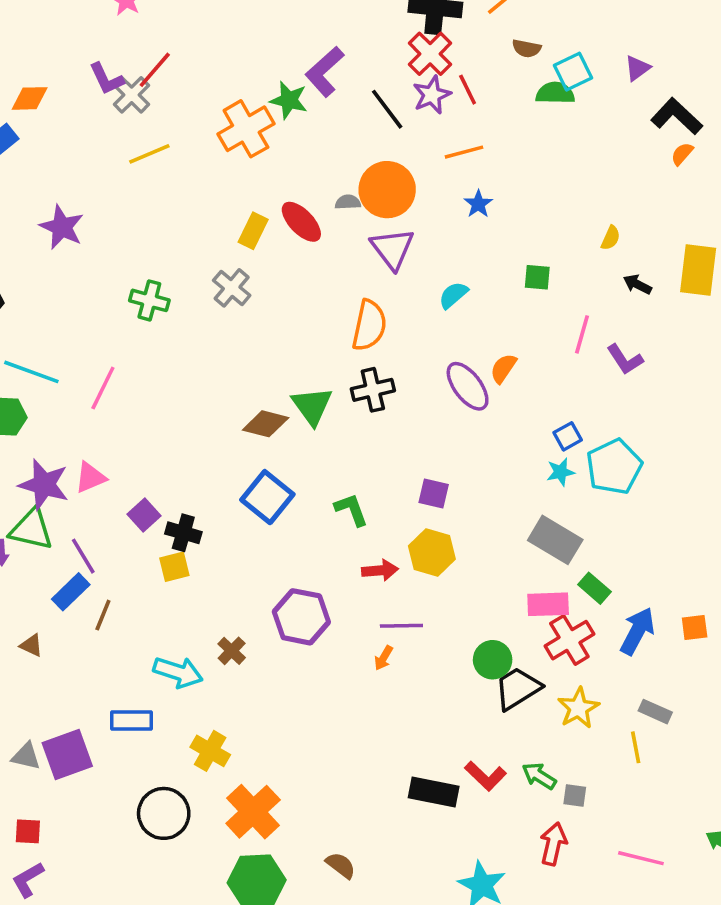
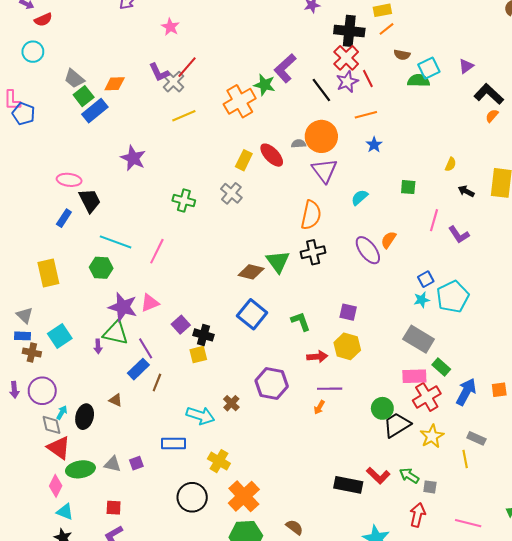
purple square: (67, 754) -> (136, 463), size x0.5

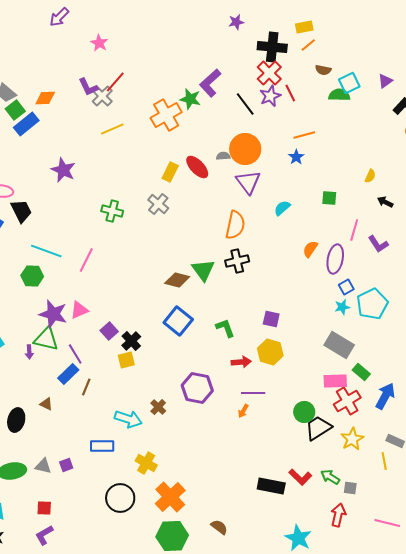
orange line: (366, 115) -> (304, 135), moved
purple ellipse: (368, 250) -> (335, 259), moved, turned 48
black cross: (203, 335) -> (131, 341), turned 30

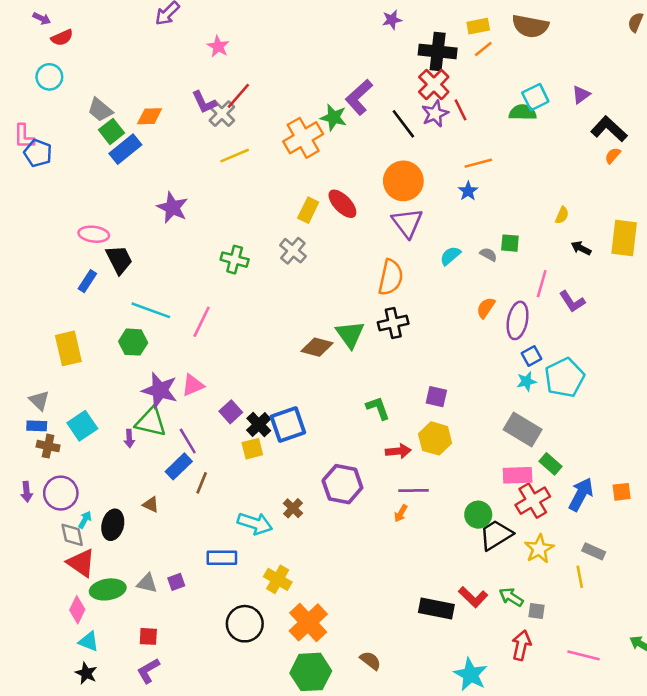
brown semicircle: (323, 70) -> (530, 26), moved, size x1.8
gray semicircle: (223, 156) -> (488, 255), moved, turned 32
blue square: (178, 321) -> (288, 425), moved, turned 32

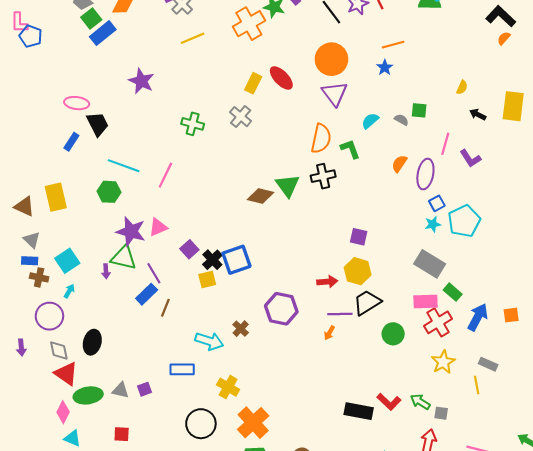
green L-shape: (378, 408) -> (350, 149), moved
purple arrow: (27, 492) -> (21, 347), moved
brown triangle: (151, 504) -> (24, 206), moved, size x1.5
cyan arrow: (85, 520) -> (69, 291), moved
black trapezoid: (496, 535) -> (367, 303), moved

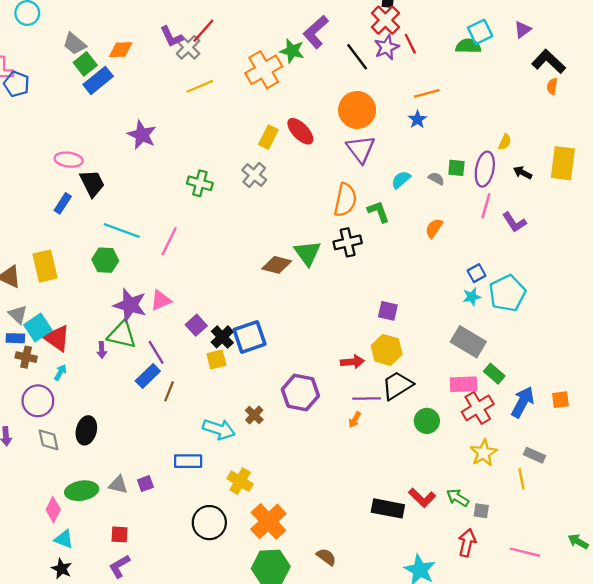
orange semicircle: (504, 38) -> (552, 86), turned -32
purple ellipse: (425, 174) -> (485, 169), moved
cyan square: (67, 261) -> (38, 328), moved
red triangle: (66, 374) -> (57, 338), moved

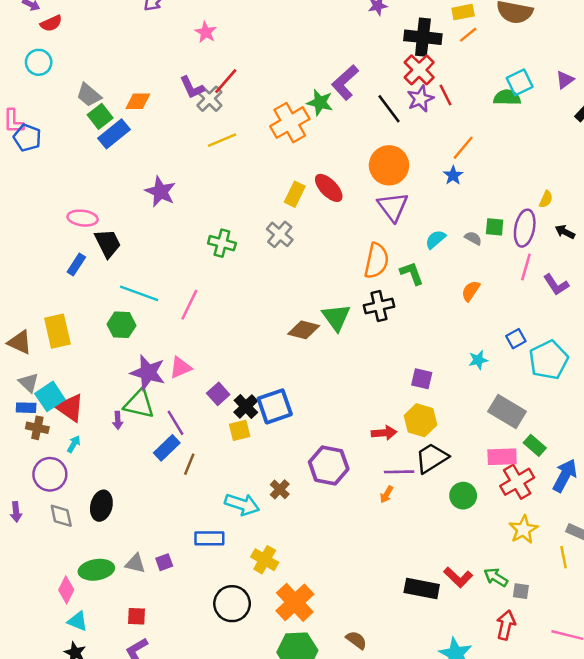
orange line: (427, 93) -> (463, 148), turned -35
cyan star: (472, 297) -> (478, 360), moved

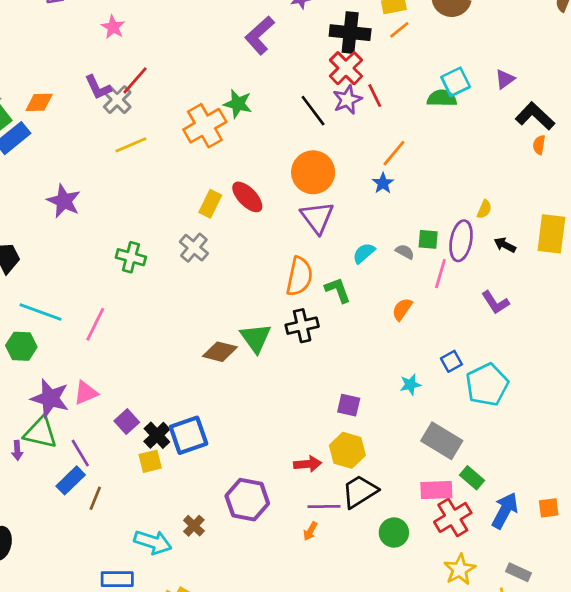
purple L-shape: (345, 82) -> (260, 35), moved
pink line: (526, 267) -> (440, 274), moved

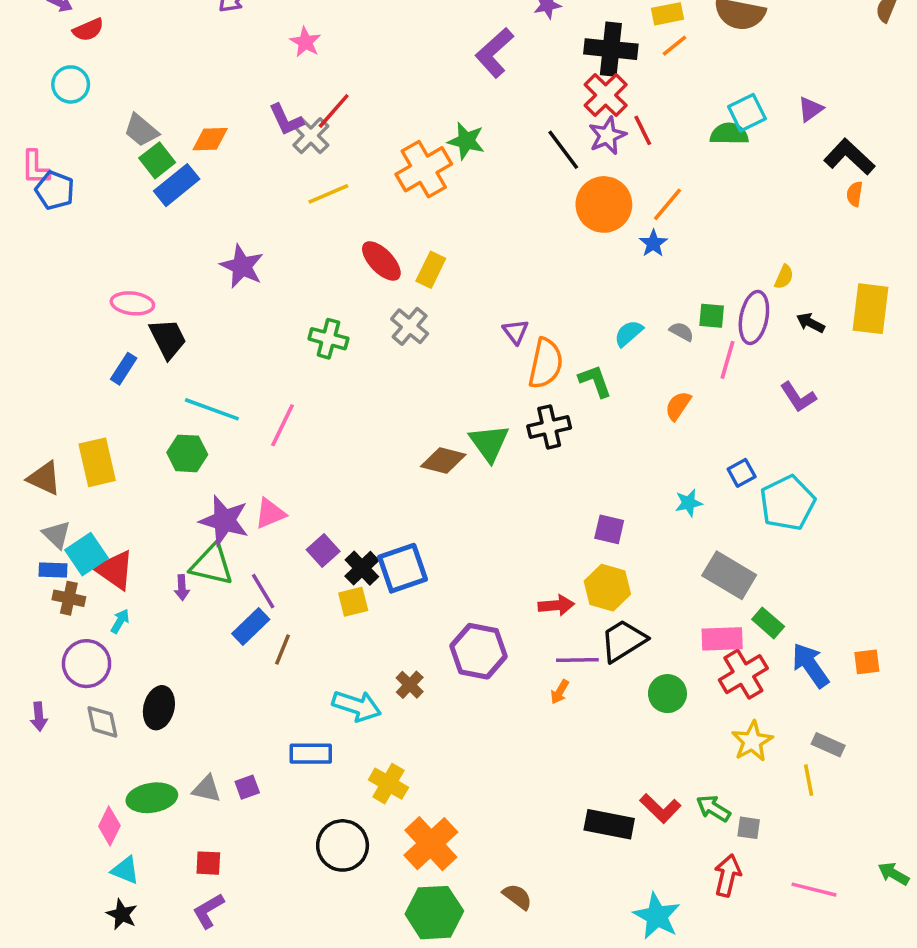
orange circle: (313, 172) -> (604, 204), moved
red ellipse: (247, 197) -> (381, 261), moved
purple triangle: (317, 217) -> (516, 332), moved, size x0.6
blue arrow: (505, 511) -> (810, 665), turned -63

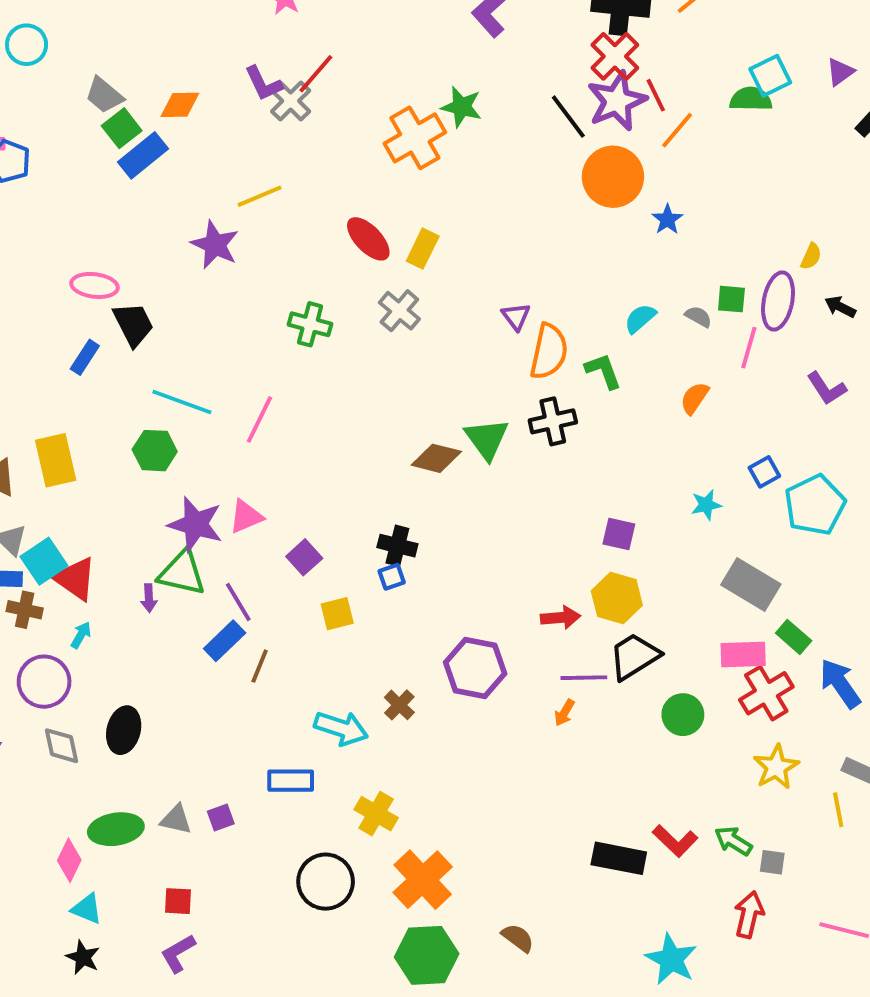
purple star: (607, 136) -> (617, 101), size x1.4
yellow line: (328, 194) -> (260, 196), moved
orange line: (667, 204) -> (677, 130), moved
black cross: (362, 568) -> (397, 546), moved, turned -32
blue square: (403, 568) -> (392, 577), size x0.5

